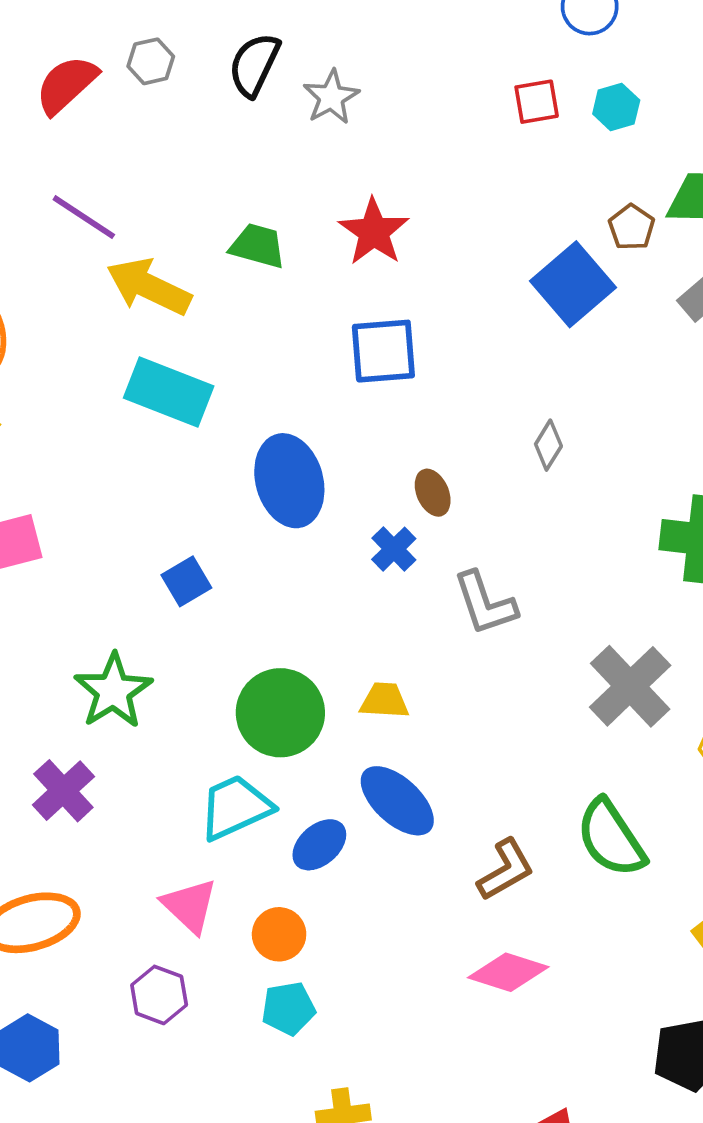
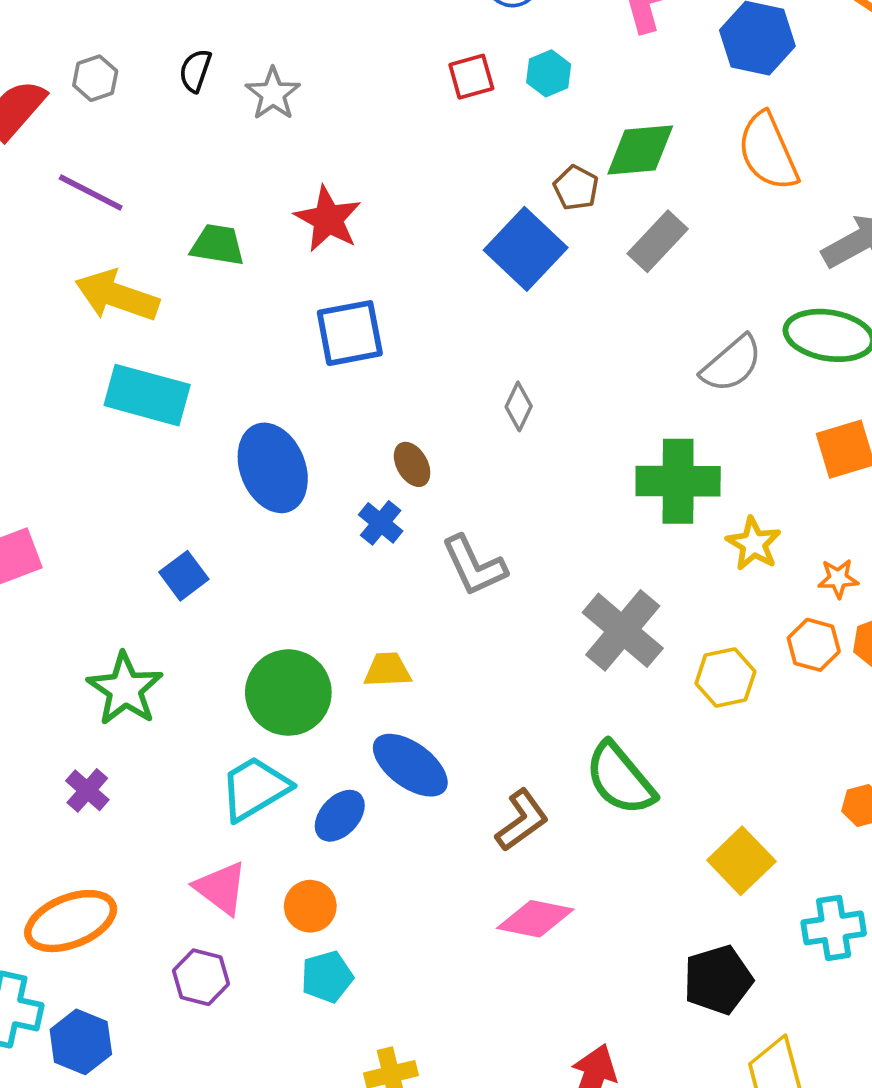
black semicircle: (254, 65) -> (195, 71), size x0.7
purple line: (84, 217) -> (91, 193), moved
purple cross: (63, 791) -> (87, 790), size x0.7

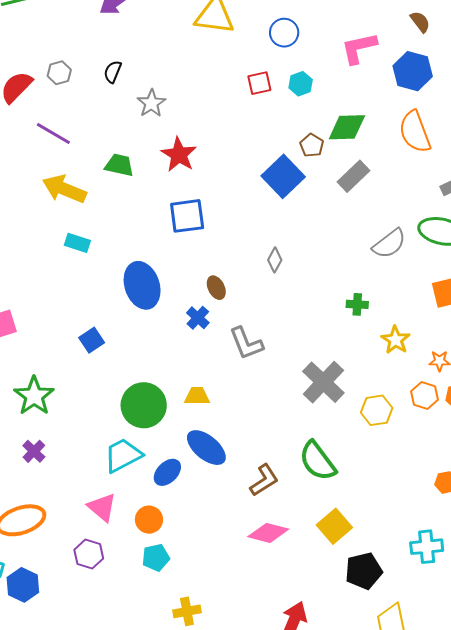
gray star: (273, 94) -> (151, 103), moved
cyan rectangle: (147, 395) -> (77, 243), size x0.6
green cross: (678, 481) -> (357, 304), size x0.5
green star: (125, 689) -> (34, 396), moved
yellow square: (741, 861) -> (334, 526), moved

